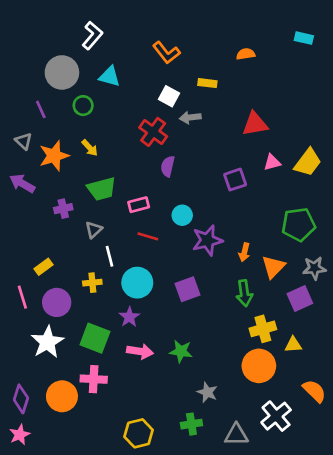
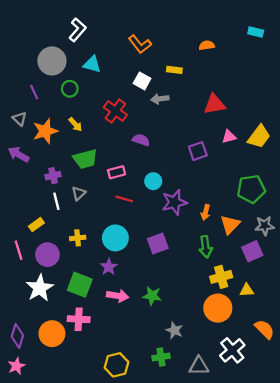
red cross: (153, 132) -> (115, 111), moved
purple semicircle: (168, 166) -> (141, 140), turned 96
white line: (110, 256) -> (56, 201), moved

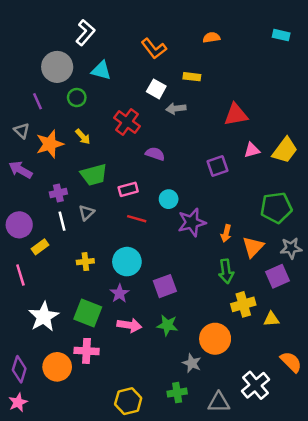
orange semicircle: (207, 45) -> (211, 38), moved
purple square: (158, 243) -> (165, 286), moved
purple circle: (47, 255) -> (19, 225), moved
orange circle: (218, 308) -> (215, 339), moved

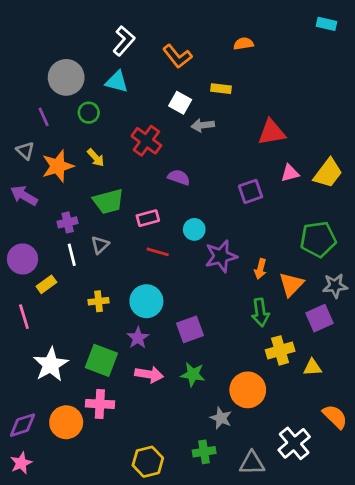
white L-shape: (85, 33) -> (124, 41), moved
cyan rectangle: (281, 35) -> (327, 24), moved
purple diamond: (19, 369) -> (23, 425), turned 55

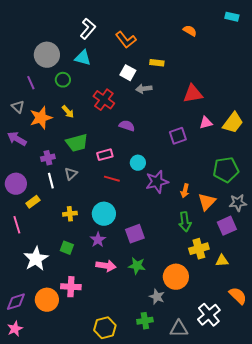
orange semicircle: (243, 44) -> (190, 31), moved, turned 40
green square: (101, 360) -> (67, 248), moved, size x0.6

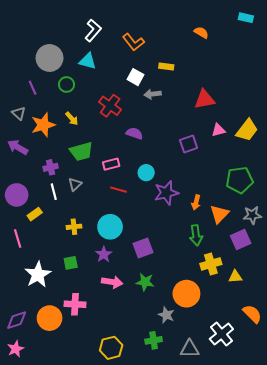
green square: (67, 248) -> (71, 263), turned -32

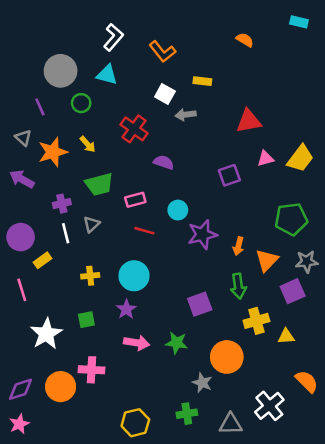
purple square: (143, 248) -> (200, 304), moved

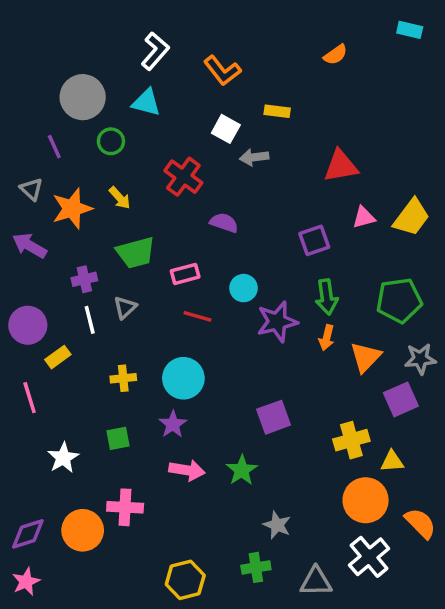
orange semicircle: (245, 40) -> (335, 55), turned 114
green arrow: (238, 286) -> (327, 297), moved
white star: (46, 334) -> (63, 458), size x0.7
green star: (177, 343) -> (242, 470), turned 30
orange circle: (227, 357) -> (366, 500), moved

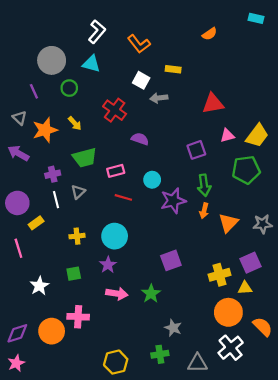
green pentagon: (399, 300) -> (246, 170), moved
purple square: (401, 399) -> (250, 263), moved

